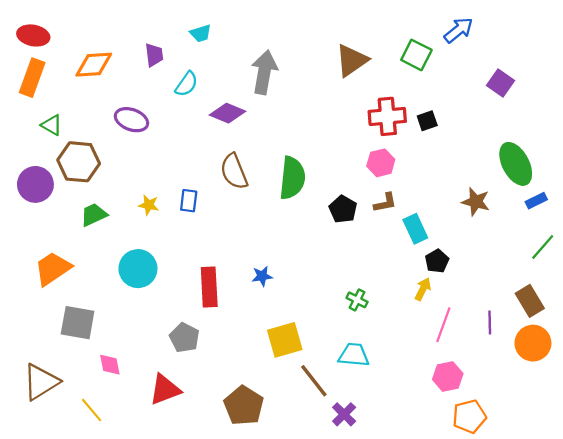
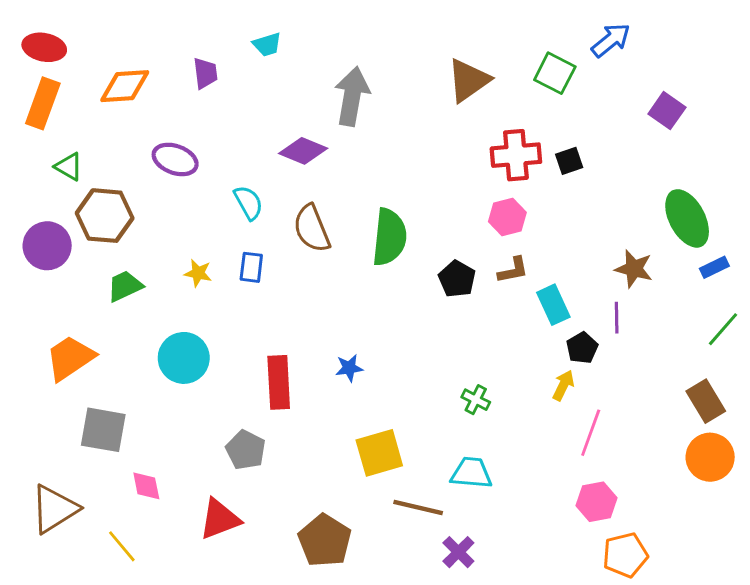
cyan semicircle: (187, 84) -> (248, 203), moved, turned -64
purple line: (490, 323) -> (617, 318), moved
brown line: (314, 381) -> (418, 508), turned -39

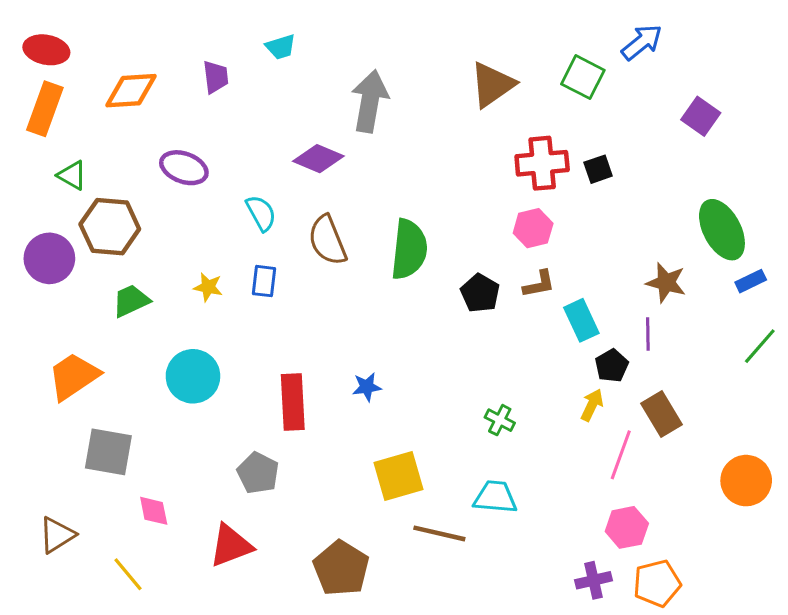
brown rectangle: (706, 401) -> (662, 414), moved
brown triangle: (54, 509) -> (57, 535), size x0.7
purple cross: (458, 552) -> (594, 580), moved, turned 32

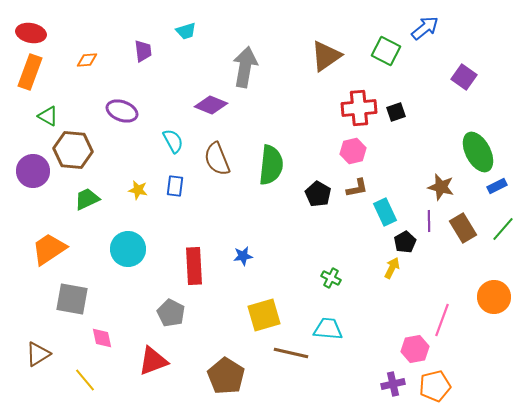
orange diamond: (131, 91) -> (87, 60), size x0.6
brown rectangle: (662, 414) -> (463, 228), moved
pink line: (621, 455) -> (442, 320), moved
orange circle: (746, 481) -> (494, 297), moved

